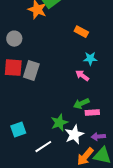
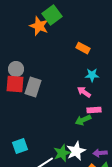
gray circle: (14, 39) -> (16, 69), moved
pink rectangle: (92, 113) -> (94, 110), moved
green star: (59, 123) -> (62, 153), moved

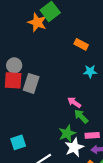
pink arrow: (84, 92) -> (74, 102), moved
pink rectangle: (94, 110) -> (92, 135), moved
green arrow: (83, 120) -> (81, 116), turned 70
green star: (62, 153) -> (67, 133), moved

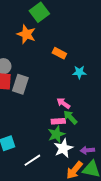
orange star: (37, 22) -> (26, 34), moved
orange rectangle: (81, 44) -> (59, 53), moved
pink rectangle: (92, 135) -> (58, 121), moved

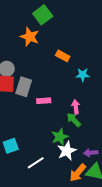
pink arrow: (63, 103) -> (76, 107), moved, turned 48
pink rectangle: (58, 121) -> (44, 101), moved

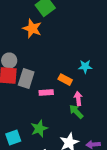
orange rectangle: (63, 56) -> (65, 80), moved
green star: (60, 137) -> (39, 129), moved

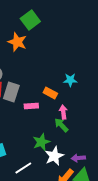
green star: (39, 129) -> (41, 142), moved

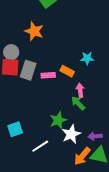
orange star: (17, 42) -> (34, 31), moved
pink rectangle: (31, 106) -> (48, 75), moved

